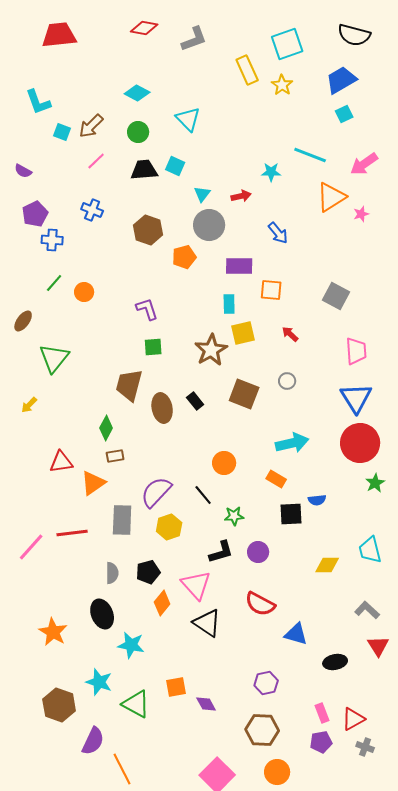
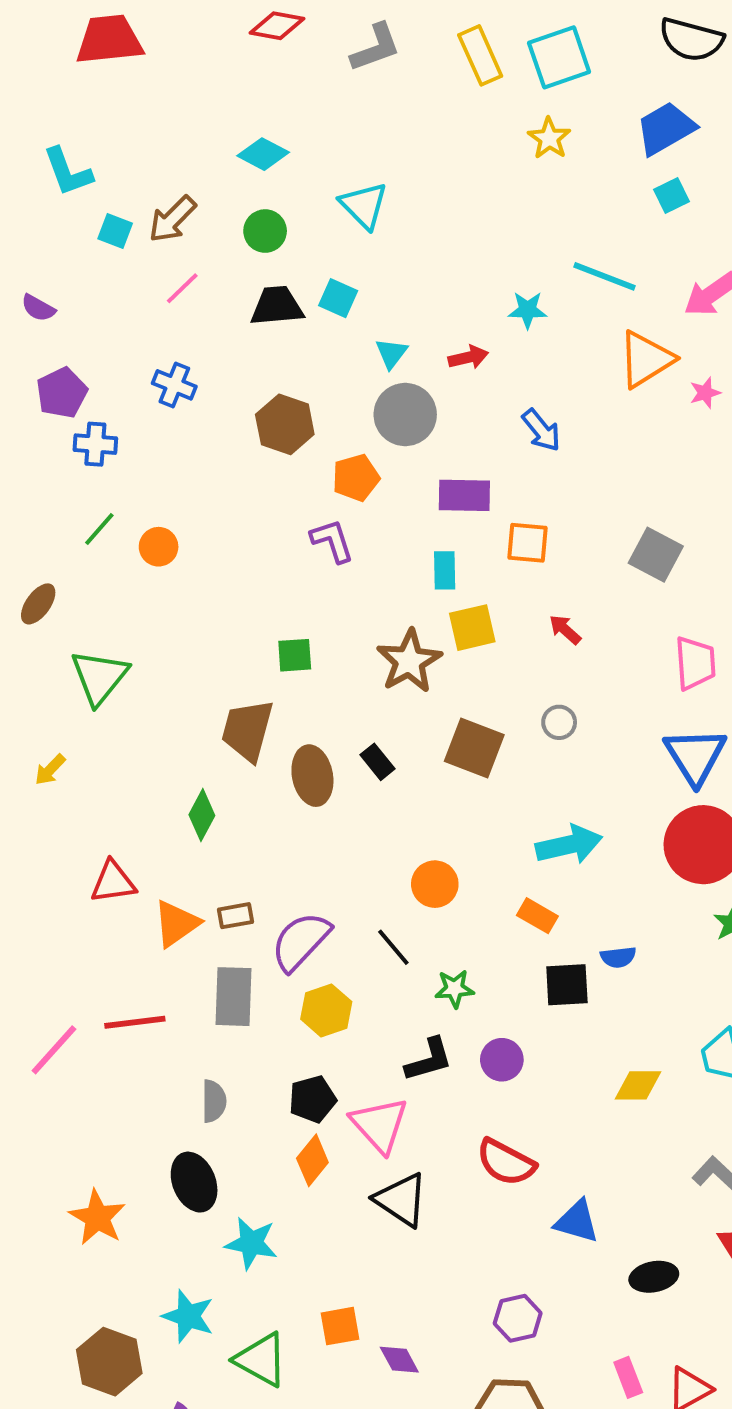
yellow rectangle: (247, 70) -> (480, 55), moved
purple L-shape: (147, 309) -> (332, 541), moved
brown rectangle: (115, 456) -> (235, 916), moved
black pentagon: (148, 572) -> (312, 1099), moved

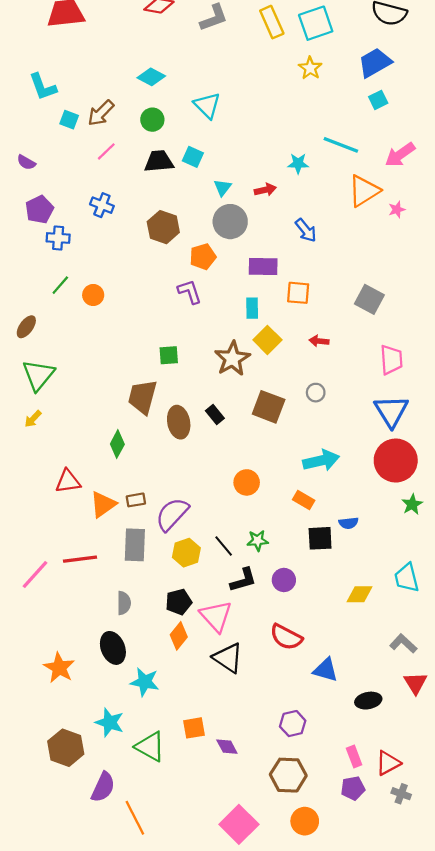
yellow square: (472, 628) -> (267, 340), turned -32
red arrow: (565, 630) -> (319, 341), turned -36
green triangle: (99, 677) -> (38, 375), moved
black line: (393, 947) -> (224, 546), moved

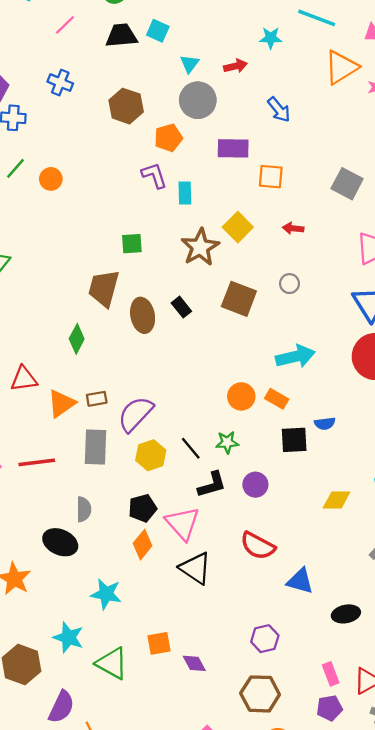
cyan rectangle: (252, 308) -> (185, 193), moved
orange circle: (247, 482) -> (241, 396), moved
black ellipse: (113, 648) -> (60, 542), moved, turned -44

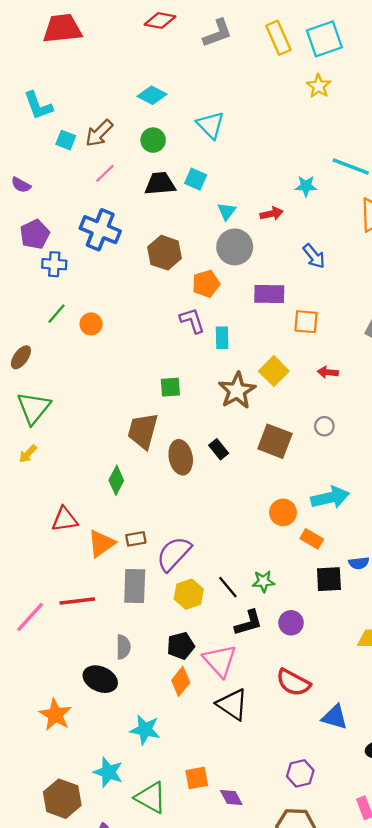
blue cross: (60, 83) -> (100, 230), size x1.6
orange circle: (241, 396) -> (283, 512), moved

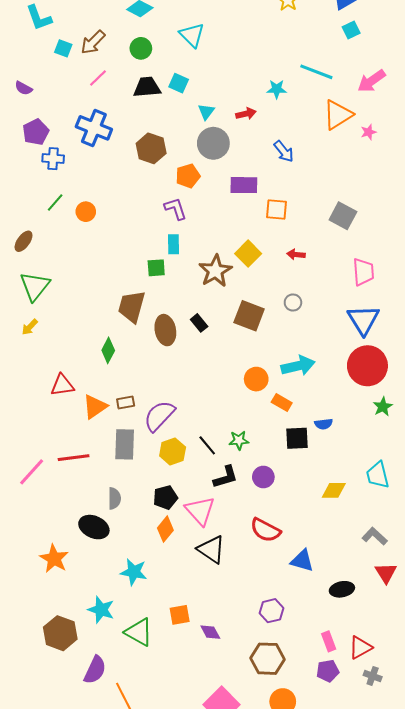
cyan rectangle: (222, 338) -> (174, 244), moved

